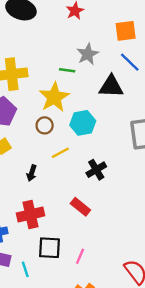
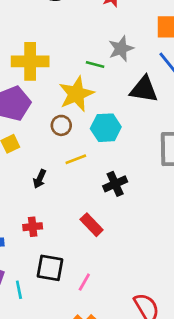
red cross: (31, 214) -> (33, 227), size x0.6

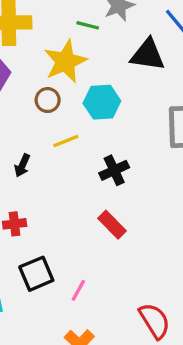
red rectangle: (92, 225) -> (112, 225), moved
black square: (50, 268) -> (36, 274), turned -32

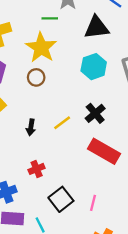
cyan hexagon: (102, 102) -> (94, 67), moved
yellow line: (66, 141) -> (62, 123), moved
red rectangle: (112, 225) -> (104, 151), size x1.5

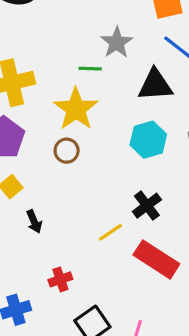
yellow line: (62, 123) -> (110, 232), moved
black arrow: (31, 127) -> (34, 222), moved, turned -35

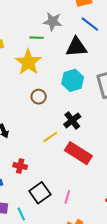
gray star: (117, 43) -> (53, 22), turned -30
brown circle: (67, 151) -> (39, 97), moved
red cross: (60, 279) -> (20, 166), turned 32

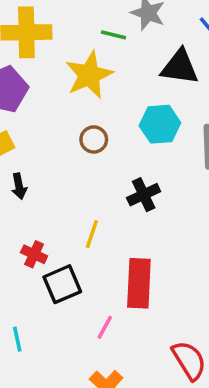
yellow line: (50, 137) -> (92, 234), moved, turned -49
red rectangle: (78, 153) -> (139, 283), moved, turned 48
black square: (40, 193) -> (62, 284), moved

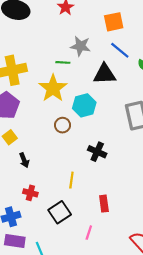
cyan hexagon: (160, 124) -> (84, 105), moved
black cross: (144, 195) -> (97, 152), turned -30
red cross: (34, 254) -> (30, 193), moved
red rectangle: (139, 283) -> (104, 204), size x0.6

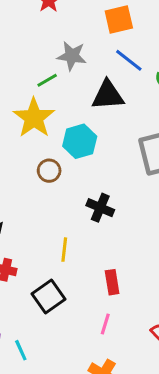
green line: (63, 62) -> (47, 80), turned -32
pink line: (89, 233) -> (105, 324), moved

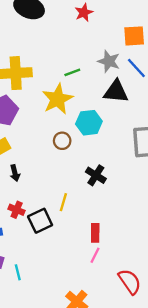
gray star: (72, 56) -> (109, 61), moved
black square: (48, 296) -> (40, 221), moved
pink line: (105, 324) -> (95, 255), moved

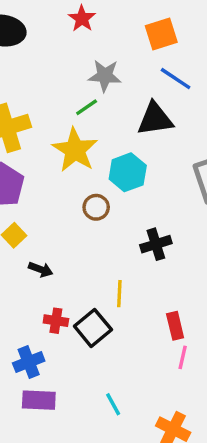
gray star: (109, 61) -> (105, 76), moved
black arrow: (15, 173) -> (41, 269), turned -42
black cross: (96, 175) -> (156, 244), turned -36
cyan line: (18, 272) -> (113, 404), moved

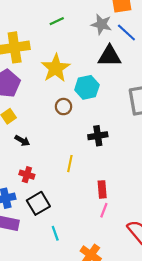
gray star: (105, 76) -> (101, 24), moved
green line: (87, 107) -> (57, 21), moved
black square: (93, 328) -> (38, 203), moved

